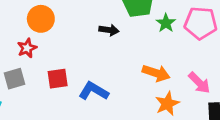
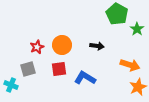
orange circle: (41, 19) -> (62, 45), moved
black arrow: (109, 30) -> (97, 46), moved

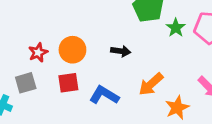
orange arrow: (130, 65) -> (151, 84), moved, turned 120

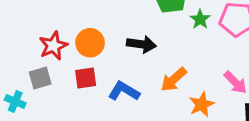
black arrow: (121, 51) -> (141, 44), size x1.4
red star: (38, 52) -> (53, 46), size x1.4

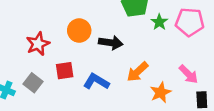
orange circle: (90, 43) -> (79, 31), moved
gray square: (40, 78) -> (33, 83), moved, turned -36

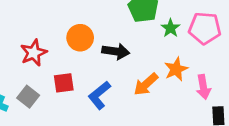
pink arrow: (188, 74) -> (203, 87), turned 35
blue L-shape: (96, 82) -> (99, 95), turned -70
orange star: (161, 92) -> (176, 69), moved

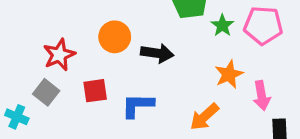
orange arrow: (146, 84) -> (204, 117), moved
blue L-shape: (99, 95) -> (138, 105), turned 40
gray square: (28, 97) -> (46, 92), moved

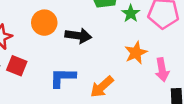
red square: (95, 91) -> (17, 66), moved, turned 30
orange arrow: (204, 117) -> (102, 87), moved

